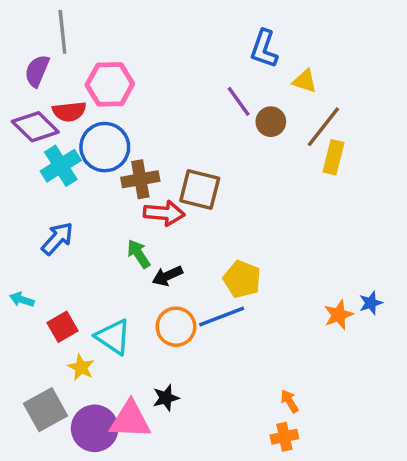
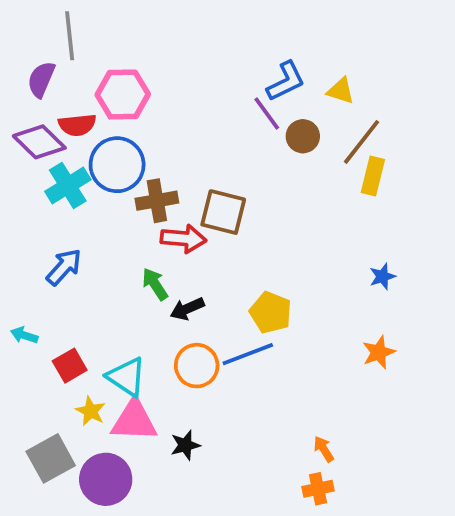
blue L-shape: (264, 49) -> (286, 81), moved, turned -135
blue star: (371, 303) -> (382, 276), moved
pink triangle: (130, 420) -> (134, 421), moved

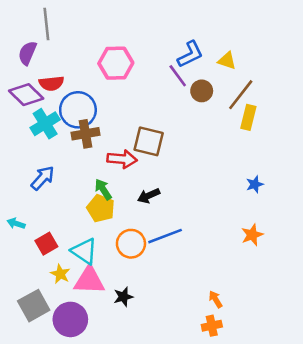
pink hexagon: (123, 95) -> (116, 63), moved
brown cross: (157, 201) -> (86, 134), moved
black arrow: (187, 309) -> (149, 196), moved
yellow pentagon: (271, 313) -> (101, 208), moved

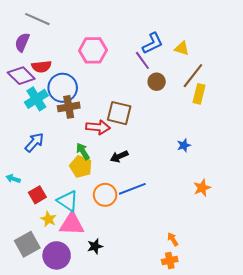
gray line: (46, 24) -> (37, 19), turned -60
brown circle: (202, 91) -> (157, 82), moved
blue star: (255, 184) -> (184, 145), moved
black star: (123, 297) -> (95, 246), moved

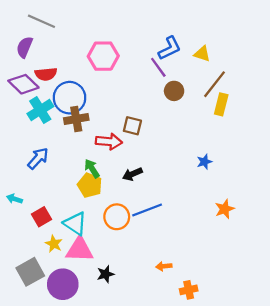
brown square: (119, 113) -> (132, 126), size x0.7
orange arrow: (173, 239) -> (164, 266), moved, turned -64

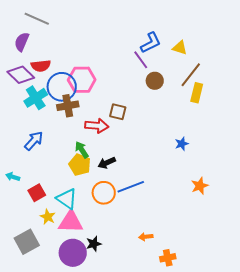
pink hexagon: (103, 56) -> (82, 80), moved
black arrow: (132, 174) -> (107, 163), moved
purple circle: (63, 284) -> (73, 253), moved

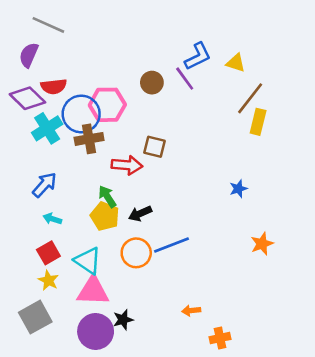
brown circle: (155, 81) -> (152, 83), moved
cyan arrow: (13, 177) -> (52, 219), moved
yellow star: (48, 217) -> (48, 280), moved

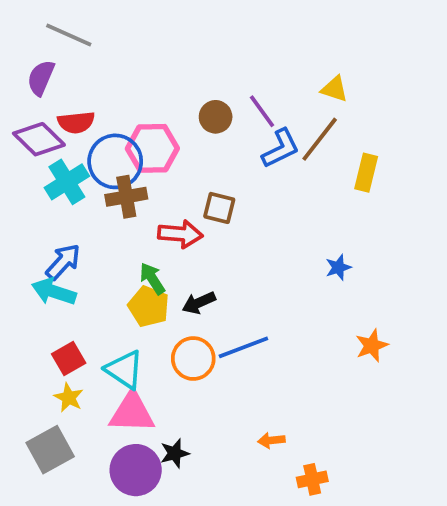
blue L-shape: (198, 56) -> (281, 148), moved
brown line: (250, 98) -> (320, 139), moved
cyan arrow: (52, 219) -> (54, 292), moved, size x1.6

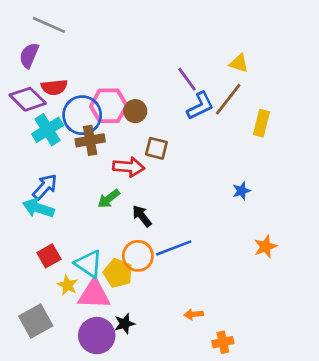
brown circle: (216, 117) -> (135, 111), moved
green arrow: (152, 279) -> (109, 199), turned -95
black arrow: (199, 303) -> (142, 216), turned 75
yellow pentagon: (149, 306) -> (118, 273), moved
yellow star: (69, 398) -> (68, 285), moved

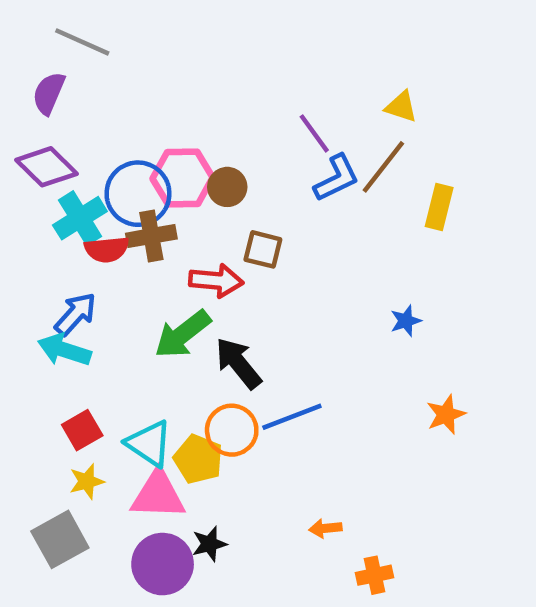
red semicircle: (54, 87) -> (107, 249), moved
green arrow: (109, 199) -> (183, 334), size x1.5
black arrow: (142, 216) -> (238, 363), size x1.4
yellow star: (68, 285) -> (87, 481), moved, turned 30

